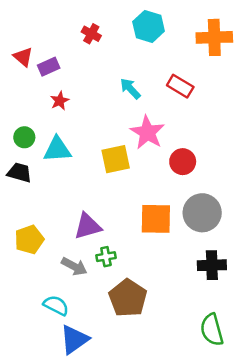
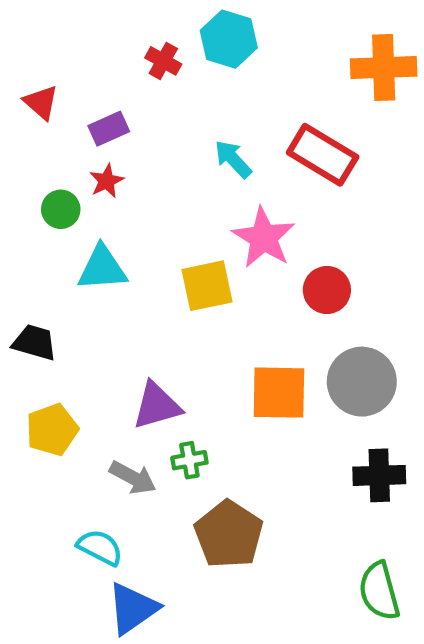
cyan hexagon: (149, 26) -> (229, 39), moved
purple rectangle: (49, 67) -> (109, 129), moved
red rectangle: (180, 86) -> (323, 155), size x1.4
green circle: (24, 137) -> (61, 209), moved
black trapezoid: (19, 173) -> (35, 342), moved

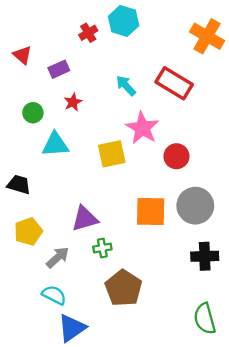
red cross: (163, 61) -> (88, 33), turned 30
orange cross: (384, 67) -> (207, 36), turned 32
red star: (107, 181) -> (73, 102), moved
gray arrow: (133, 478) -> (58, 257), moved, turned -70

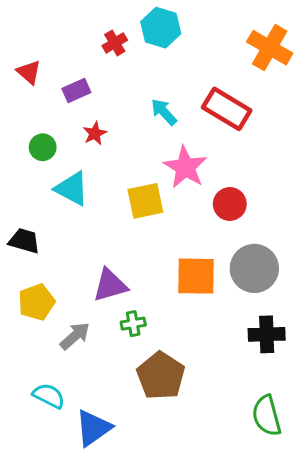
cyan triangle: (55, 144) -> (72, 189), turned 32
cyan semicircle: (54, 295) -> (49, 396), moved

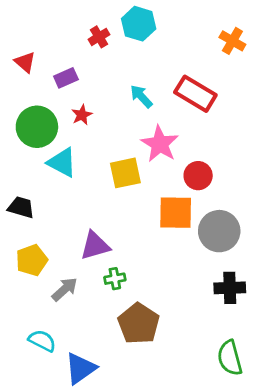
orange cross: (270, 48) -> (232, 41), size x0.7
green circle: (43, 147) -> (37, 127), size x1.8
orange square: (196, 276) -> (176, 213), moved

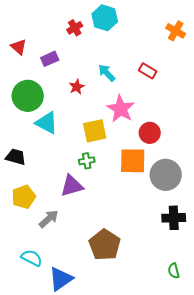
red rectangle: (195, 94) -> (148, 71), size x0.6
red star: (82, 115) -> (77, 87), moved
green cross: (115, 279) -> (87, 161), moved
green semicircle: (230, 358) -> (174, 271), size x0.6

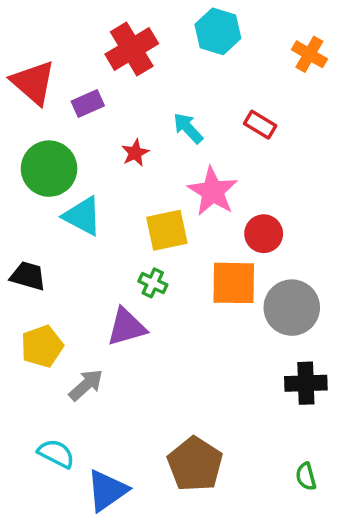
cyan hexagon: (105, 18) -> (218, 31), moved
red cross: (75, 28) -> (132, 49), size x1.8
red triangle: (19, 47) -> (33, 82), size x1.6
green cross: (87, 161) -> (153, 283), turned 35
brown pentagon: (105, 245) -> (195, 464), moved

